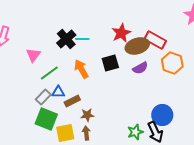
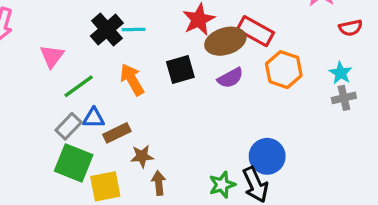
brown arrow: (86, 133) -> (159, 183), moved

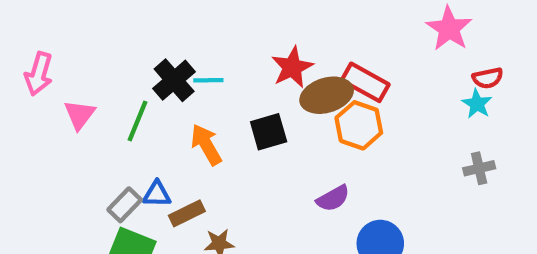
pink triangle: (52, 56) -> (79, 115), moved
orange hexagon: (284, 70) -> (359, 125), moved
cyan star: (341, 73) -> (477, 104), moved
purple semicircle: (230, 78) -> (333, 198), moved
green line: (79, 86) -> (138, 121), moved, turned -32

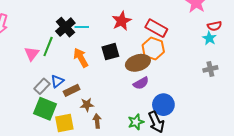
brown ellipse: (327, 95) -> (138, 63), moved
pink triangle: (79, 115) -> (32, 54), moved
blue triangle: (157, 194) -> (57, 81), turned -40

